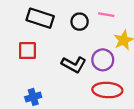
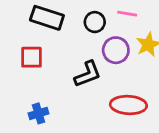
purple circle: (103, 60) -> (116, 50), moved
black L-shape: (74, 65) -> (88, 74), turned -50

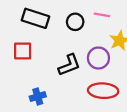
purple circle: (116, 50) -> (98, 58), moved
blue cross: (39, 113) -> (38, 97), moved

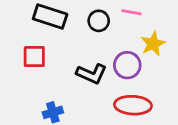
black L-shape: (69, 65) -> (92, 74), turned 45

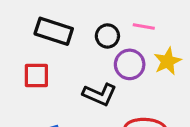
purple circle: (127, 65) -> (130, 64), moved

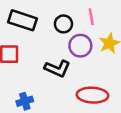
pink line: (144, 26) -> (91, 17), turned 70

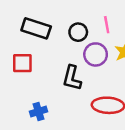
black L-shape: (57, 69) -> (72, 78), turned 80

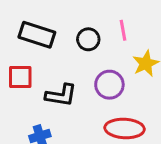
purple circle: (96, 54) -> (109, 85), moved
black L-shape: (72, 78) -> (61, 95), moved, turned -95

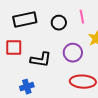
black rectangle: (37, 35) -> (25, 20), turned -30

